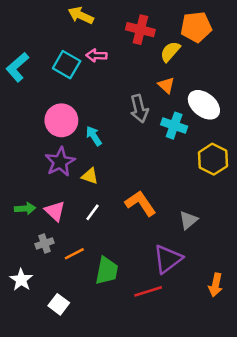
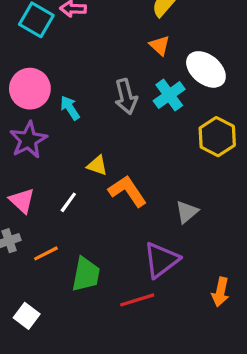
gray arrow: (139, 109) -> (126, 97), moved
cyan cross: (174, 126) -> (169, 95), turned 35
yellow triangle: (90, 176) -> (97, 165), moved

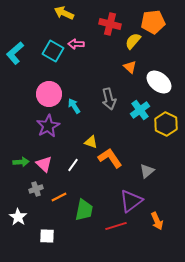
cyan cross: (169, 95) -> (140, 110), moved
orange arrow: (220, 292) -> (157, 221), moved, turned -36
white square: (27, 316) -> (47, 236), turned -35

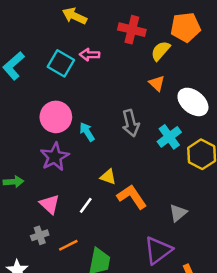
green arrow: (21, 162) -> (13, 182), moved

